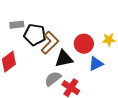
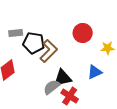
red circle: (84, 44) -> (83, 33), moved
black triangle: (64, 59) -> (63, 78), moved

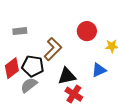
black pentagon: (34, 43) -> (33, 66), moved
gray semicircle: (52, 87) -> (29, 85), moved

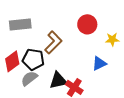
gray rectangle: (20, 31) -> (20, 24), size x1.5
black triangle: (67, 76) -> (58, 80), moved

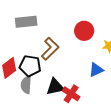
gray rectangle: (20, 24) -> (26, 22), moved
gray semicircle: (29, 78) -> (26, 85), turned -48

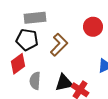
black pentagon: (30, 66) -> (27, 40), moved

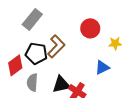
gray rectangle: (35, 18) -> (32, 19), turned -45
black pentagon: (27, 40) -> (36, 53), moved

